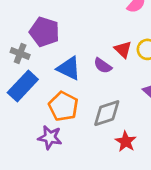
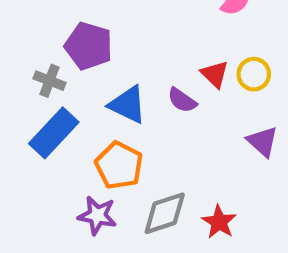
gray diamond: (107, 113) -> (165, 213), moved

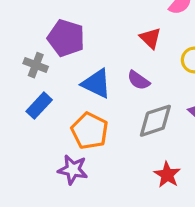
red triangle: (215, 74) -> (150, 38), moved
blue rectangle: (54, 133) -> (39, 106), size x0.7
gray diamond: (165, 213) -> (155, 121), moved

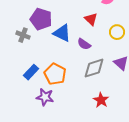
blue triangle: (96, 84) -> (62, 33), moved
blue rectangle: (39, 106) -> (31, 72), moved

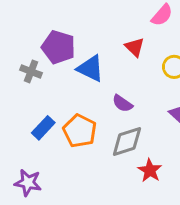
purple semicircle: (84, 44) -> (122, 103), moved
gray diamond: (94, 68) -> (127, 141), moved
purple star: (45, 97) -> (28, 183), moved

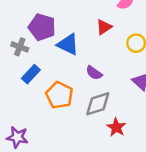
red triangle: (135, 47) -> (104, 27), turned 42
blue rectangle: (43, 128) -> (31, 74), moved

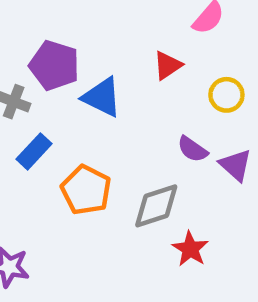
purple semicircle: (94, 73) -> (193, 149), moved

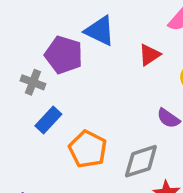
blue triangle: (102, 97) -> (100, 31), moved

